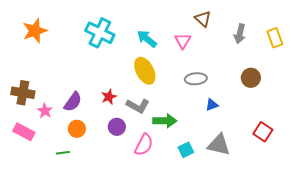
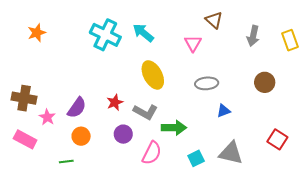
orange star: (35, 31) -> (37, 33), size x0.7
cyan arrow: (147, 39) -> (143, 33), moved

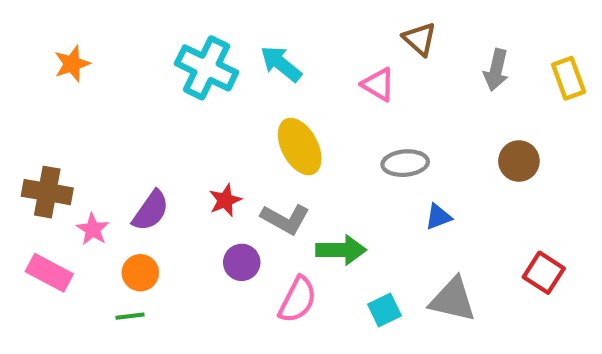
pink triangle: (193, 43) -> (378, 84), turned -30
orange circle: (81, 136) -> (140, 273), moved

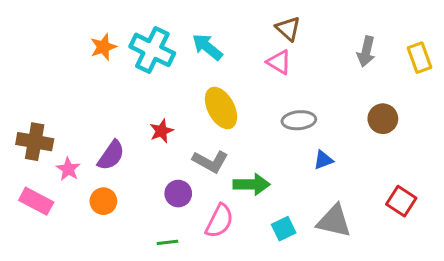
brown triangle: (420, 39) -> (288, 29), moved
orange star: (72, 64) -> (103, 47), moved
red star: (225, 200) -> (161, 131), moved
green line: (130, 316) -> (168, 242), moved

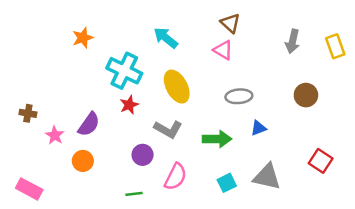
cyan cross: (152, 50) -> (124, 71), moved
brown cross: (35, 142) -> (28, 113), size x0.6
green arrow: (252, 184) -> (217, 139), moved
pink rectangle: (36, 201) -> (29, 189), moved

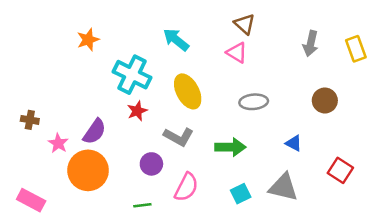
blue triangle: (258, 128) -> (294, 143), moved, turned 49
orange circle: (83, 161) -> (88, 170), size x1.8

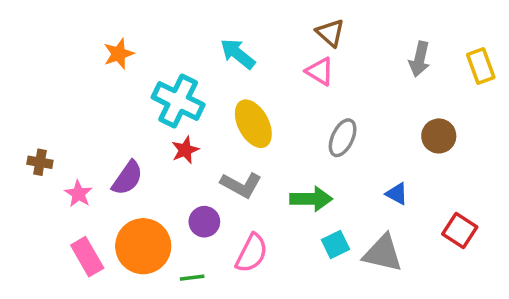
gray ellipse: (254, 102) -> (343, 138), turned -60
orange circle: (88, 170) -> (143, 246), moved
cyan square: (241, 194) -> (336, 244), moved
pink rectangle: (31, 200) -> (87, 257), moved, turned 32

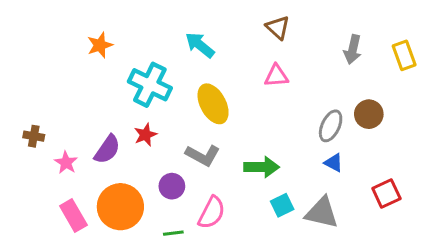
pink triangle: (320, 71) -> (276, 76), moved, turned -35
gray ellipse: (343, 138) -> (331, 126), moved
red star: (185, 150) -> (145, 135), moved
red square: (460, 230) -> (386, 193), turned 32
green line: (192, 278) -> (173, 233), moved

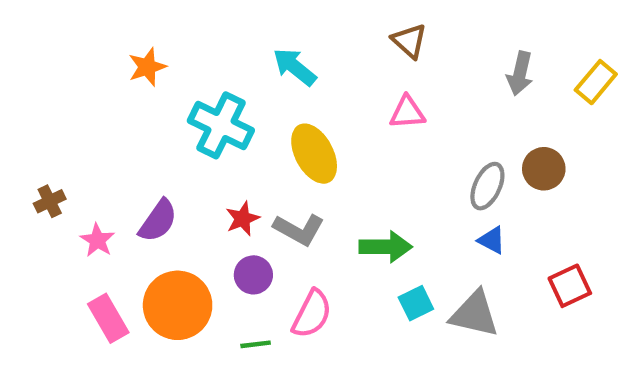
yellow rectangle: (404, 55) -> (596, 82), turned 60
red star: (145, 135) -> (243, 219), moved
brown cross: (34, 136) -> (50, 201), turned -36

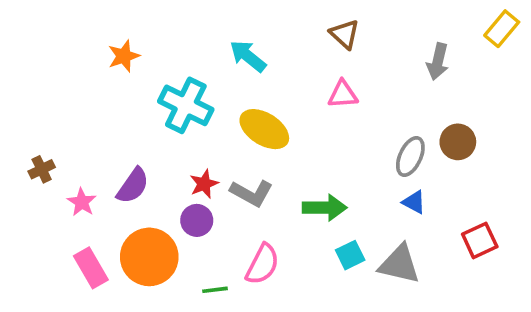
yellow rectangle: (596, 82) -> (502, 29), moved
yellow ellipse: (314, 154) -> (264, 129), turned -30
purple circle: (253, 275) -> (197, 220), moved

